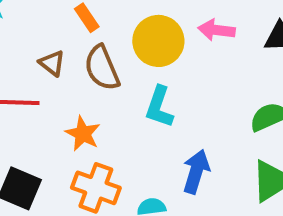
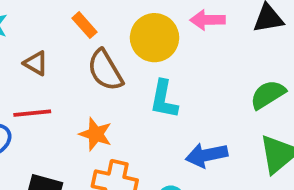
brown triangle: (52, 63) -> (36, 63), moved
blue arrow: (196, 172) -> (207, 155), turned -111

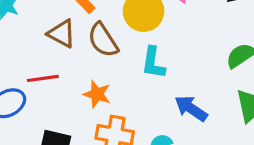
brown triangle: (36, 63) -> (62, 34), moved, size x1.4
blue arrow: (207, 155) -> (191, 108), turned 48

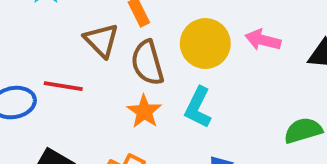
orange star: (97, 94) -> (144, 112), moved

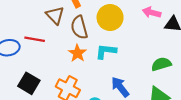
pink arrow: (263, 40) -> (152, 12), moved
cyan L-shape: (198, 107) -> (106, 51), turned 70

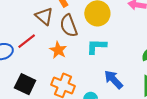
red line: (35, 39) -> (27, 41), turned -42
orange star: (77, 53) -> (58, 50), moved

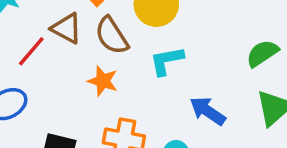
red line: (27, 41) -> (31, 51), moved

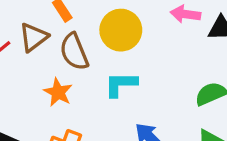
brown triangle: (67, 28) -> (33, 37), turned 44

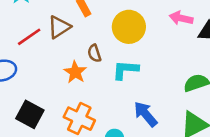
brown semicircle: (74, 52) -> (94, 53), moved, size x0.6

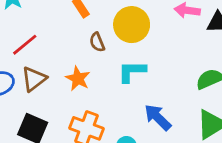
brown triangle: (59, 27) -> (34, 79), moved
brown semicircle: (94, 53) -> (97, 42), moved

